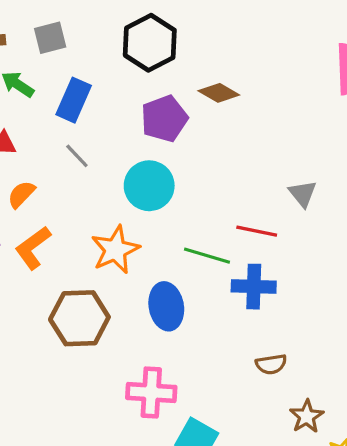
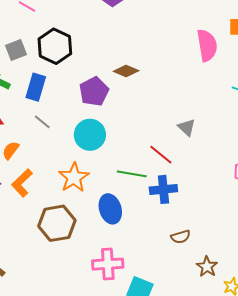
black hexagon: (150, 43) -> (55, 46), moved
red line: (257, 231) -> (161, 155), turned 35

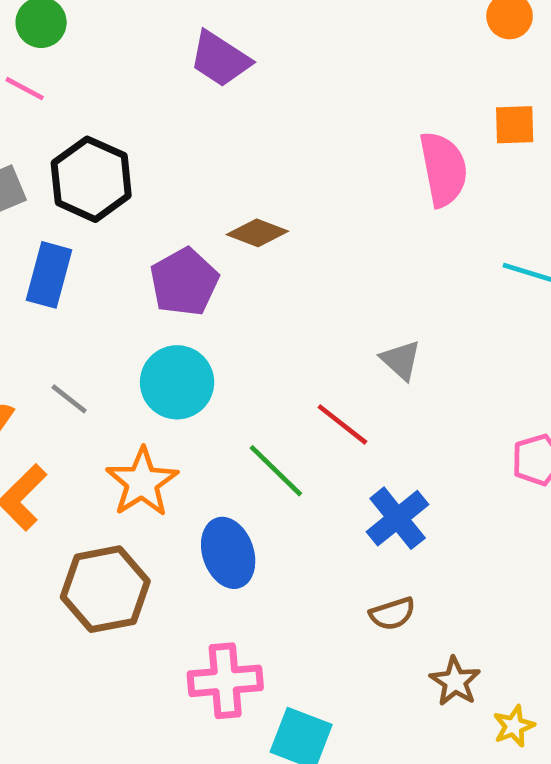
gray line: (42, 122) -> (69, 399), moved
green line: (132, 174) -> (276, 471), turned 36
blue cross: (163, 189) -> (398, 518), moved, turned -32

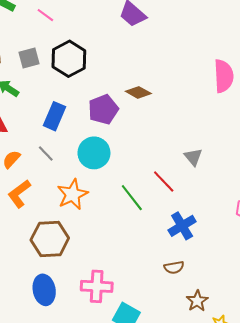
blue rectangle: (49, 275) -> (55, 116), moved
blue ellipse: (228, 553) -> (44, 290), moved

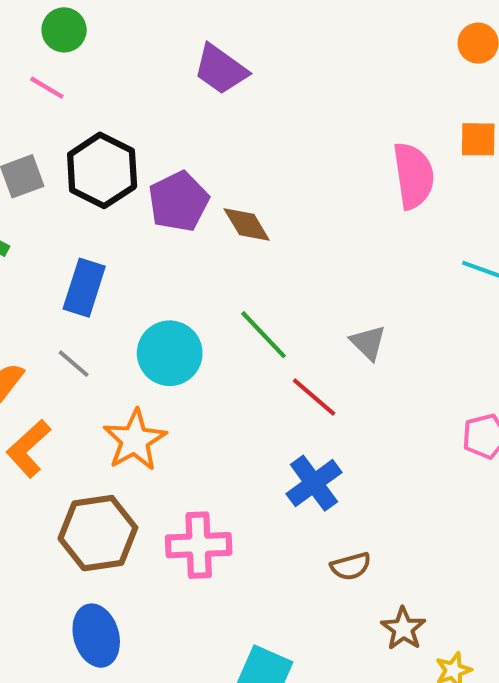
brown diamond: (138, 92) -> (247, 224), turned 35
purple pentagon: (103, 109) -> (179, 201), moved
green line: (132, 198) -> (263, 335), moved
blue cross: (182, 226) -> (314, 483), moved
pink cross: (97, 286) -> (199, 545), moved

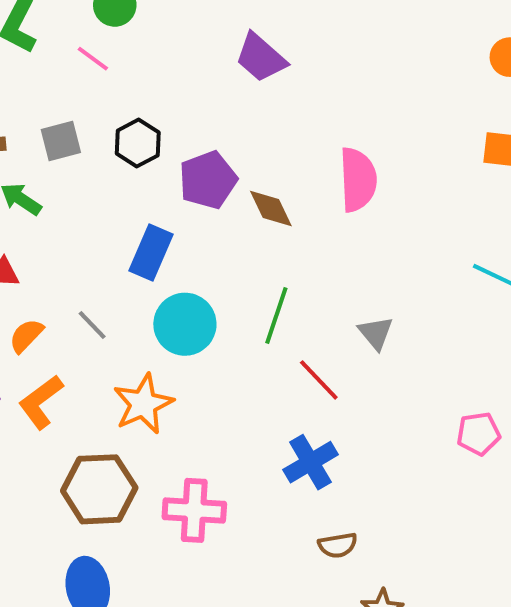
black hexagon: (102, 170) -> (138, 143), size x0.7
pink semicircle: (414, 176) -> (358, 180), moved
blue rectangle: (84, 288) -> (151, 253), moved
green line: (263, 335) -> (276, 315), turned 56

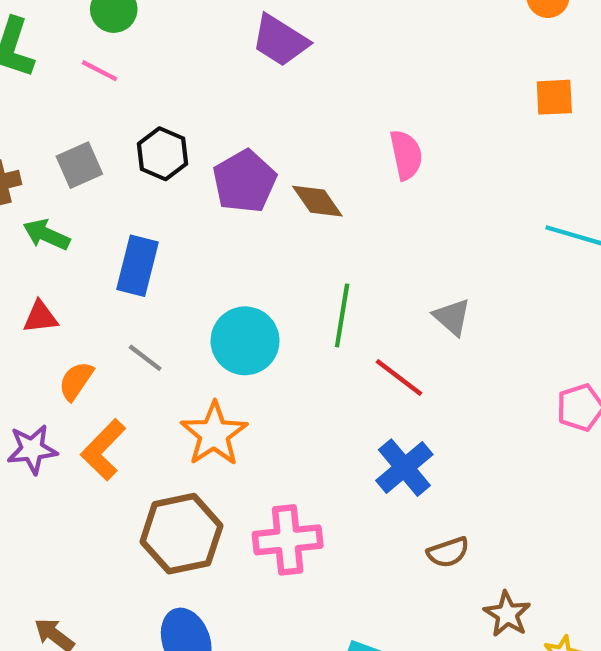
pink semicircle: (358, 180) -> (406, 155), size x0.7
blue rectangle: (151, 253) -> (137, 266), moved

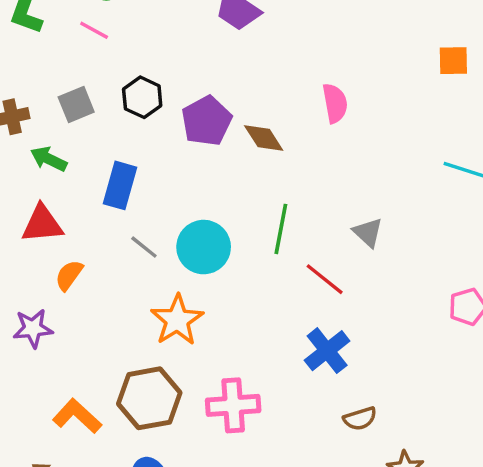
red triangle: (40, 317) -> (42, 224), size x1.5
gray line: (145, 358) -> (144, 247), moved
orange L-shape: (103, 450) -> (77, 416), moved, turned 87

